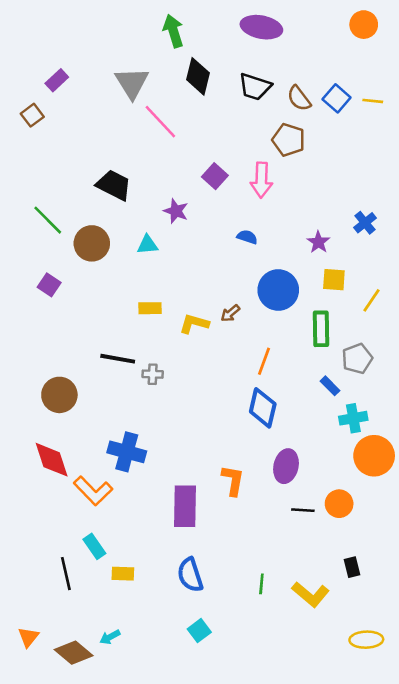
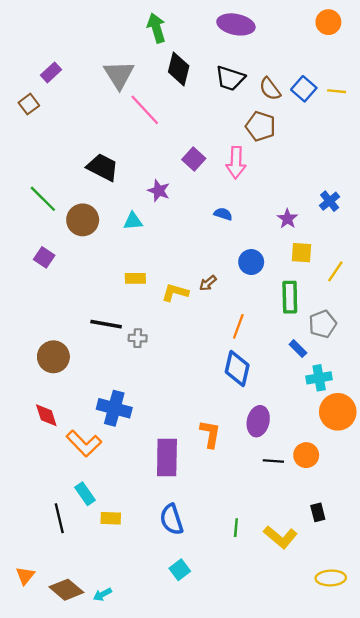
blue circle: (278, 290) -> (251, 262), size x0.7
red diamond: (52, 460) -> (46, 415), size x0.7
cyan arrow: (110, 637) -> (103, 594), moved

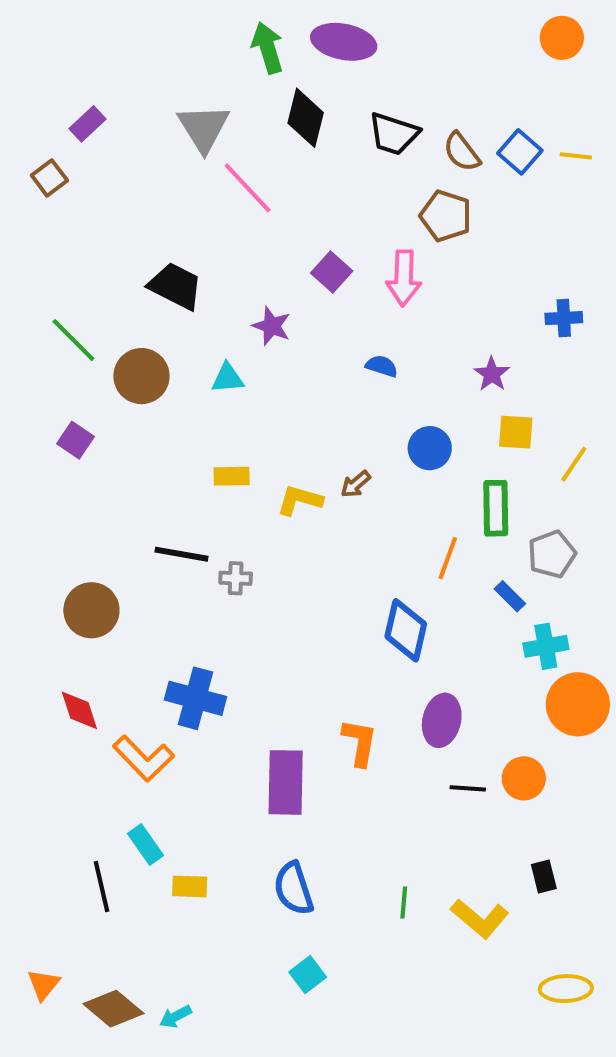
purple ellipse: (236, 24) -> (344, 42), moved
blue cross: (330, 201) -> (564, 318), moved, turned 36
orange line: (238, 326) -> (448, 558), moved

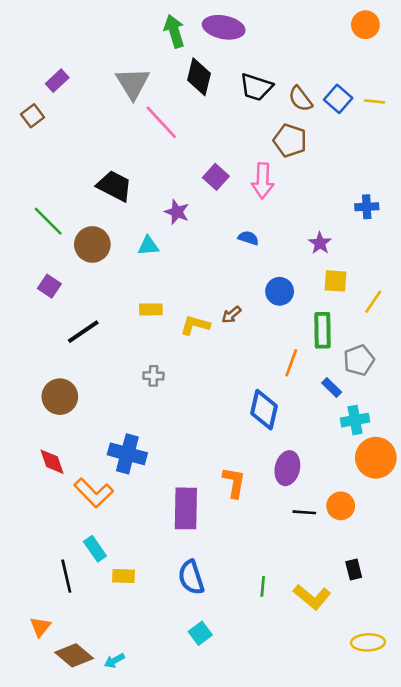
black line: (182, 554) -> (83, 332), moved, turned -44
orange triangle: (43, 985) -> (40, 627), moved

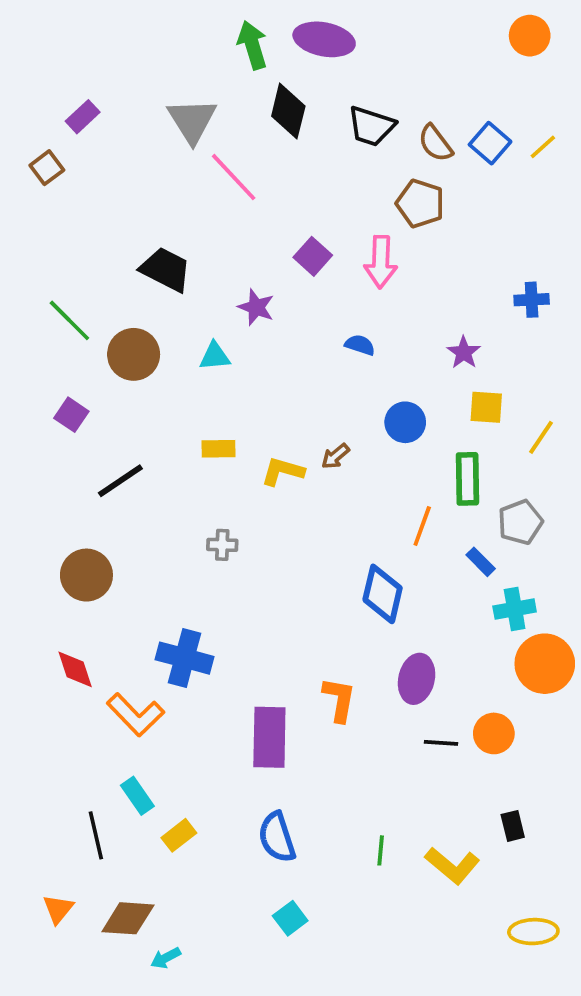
yellow line: (375, 101) -> (543, 147), turned -48
yellow rectangle: (124, 576) -> (179, 835), turned -40
brown diamond: (74, 655) -> (128, 918), moved, turned -36

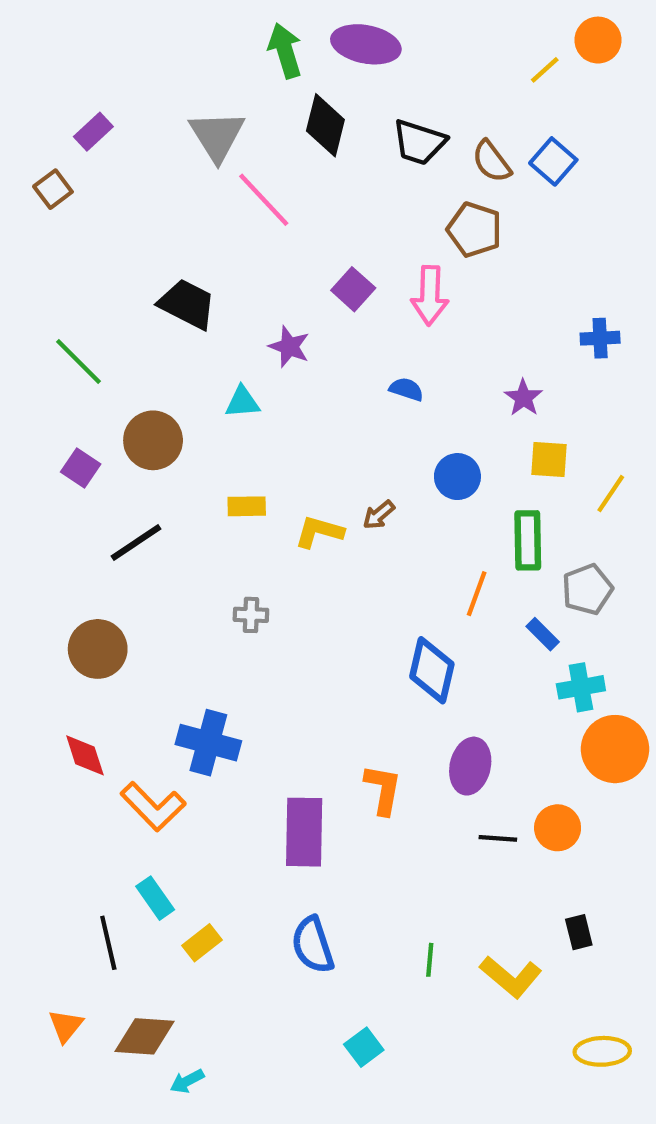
yellow line: (543, 147) -> (545, 70), moved
brown circle: (134, 354) -> (153, 440), moved
cyan square: (290, 918) -> (364, 1047), moved

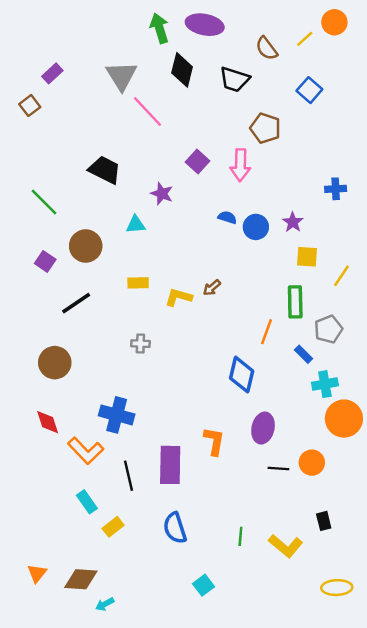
brown semicircle: (492, 161) -> (267, 48), moved
blue circle: (457, 477) -> (256, 227), moved
black line: (108, 943) -> (129, 476), moved

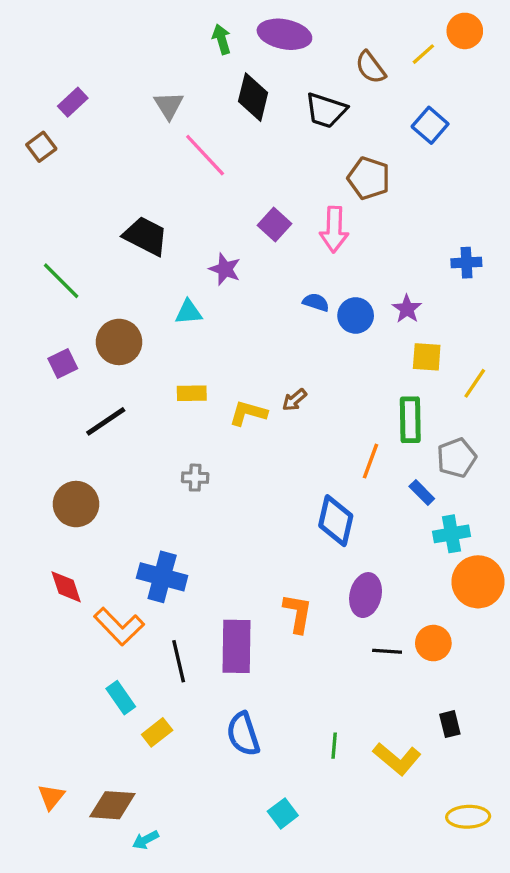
green arrow: (159, 28) -> (222, 39), size x0.7
gray triangle: (121, 76) -> (169, 105), size x0.7
purple square: (45, 261) -> (63, 363), turned 30

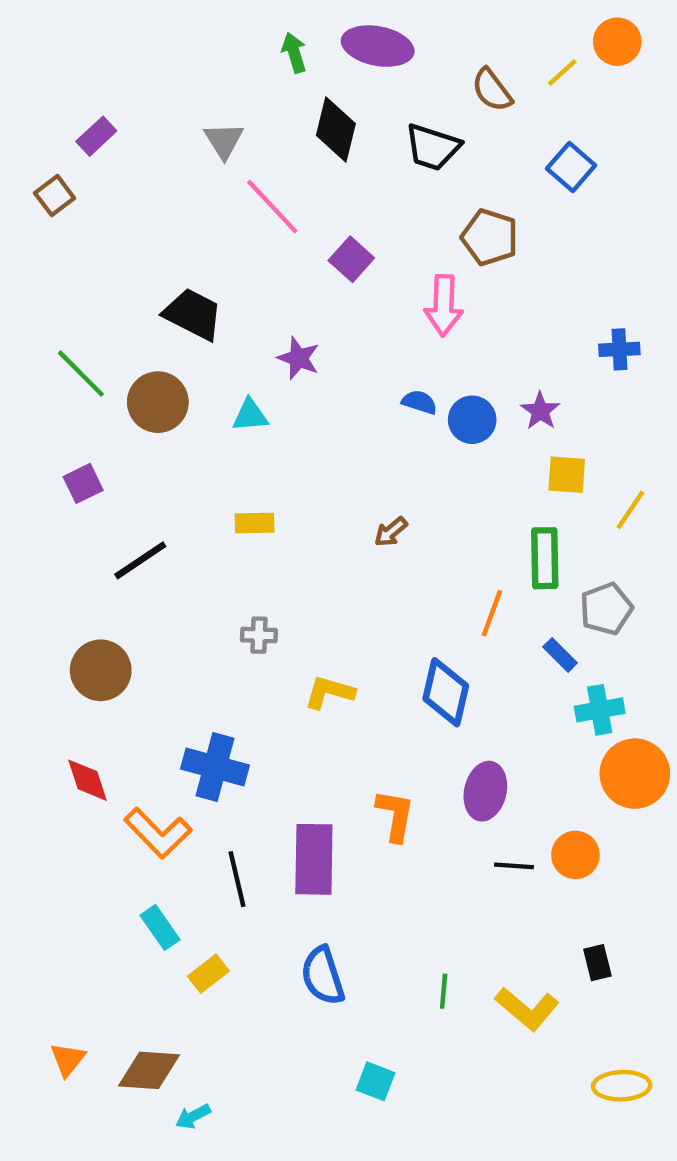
purple square: (275, 225) -> (351, 259), moved
brown circle: (119, 342) -> (158, 402), moved
yellow L-shape: (248, 413) -> (329, 692), moved
cyan square: (283, 813) -> (375, 1081), turned -32

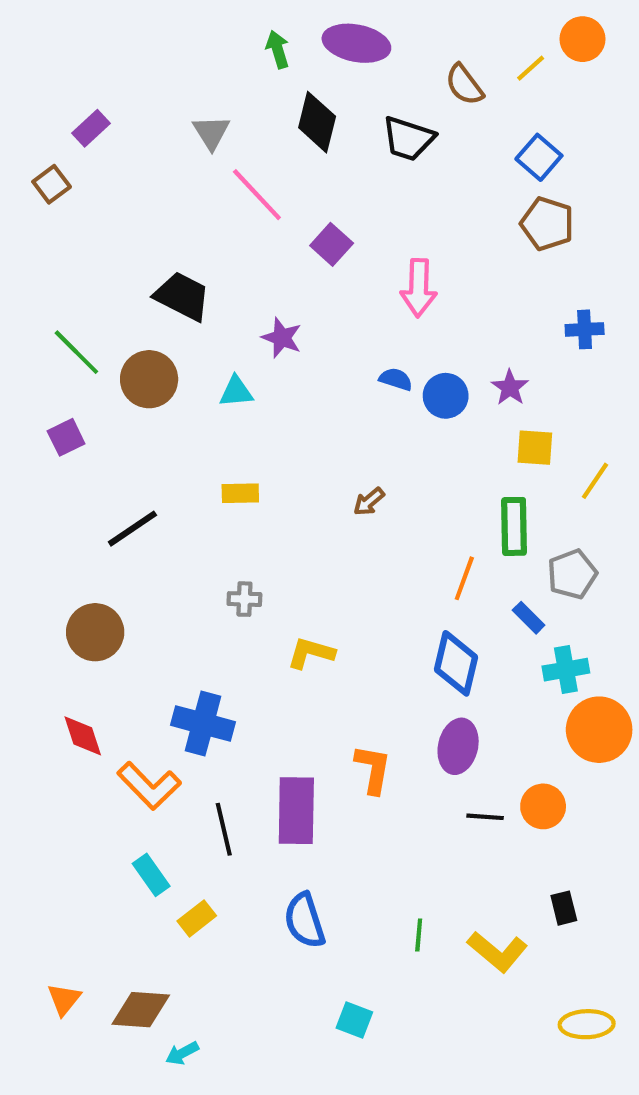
brown pentagon: (490, 237) -> (547, 224), moved
purple square: (83, 483) -> (66, 437), moved
blue diamond: (446, 692) -> (456, 663), moved

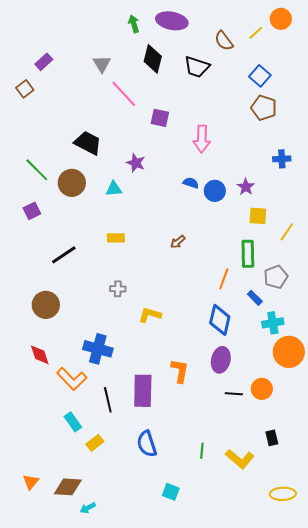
purple square: (332, 244) -> (160, 118), turned -30

